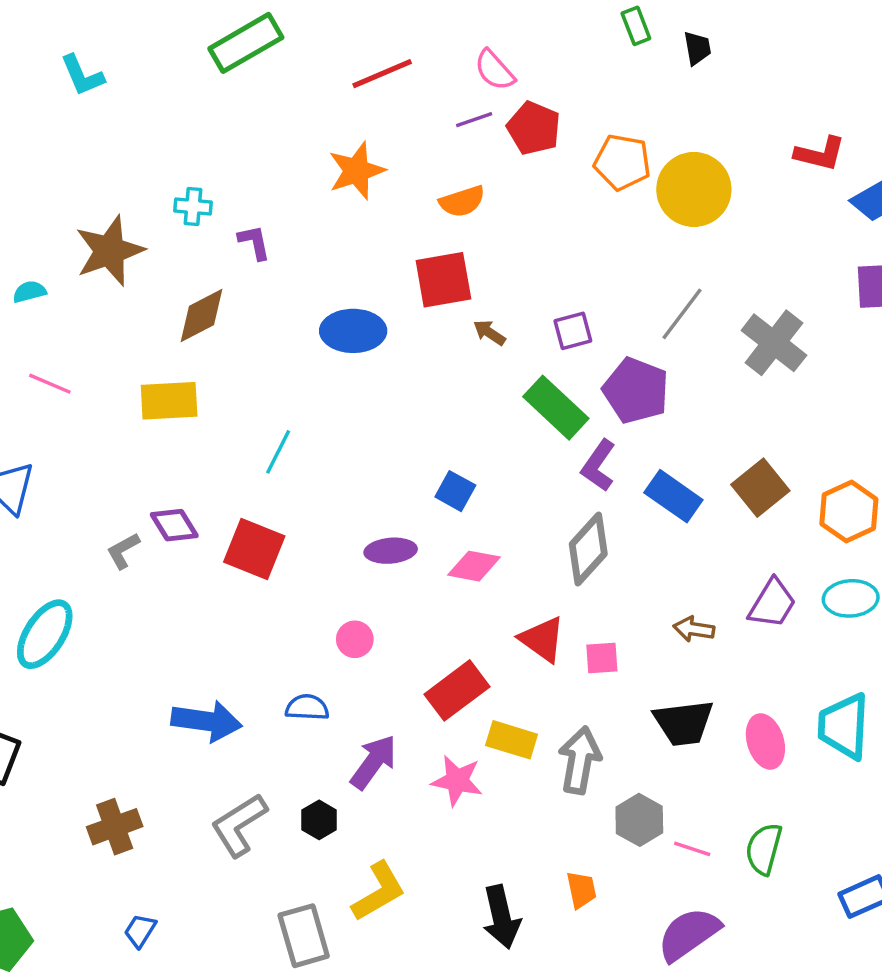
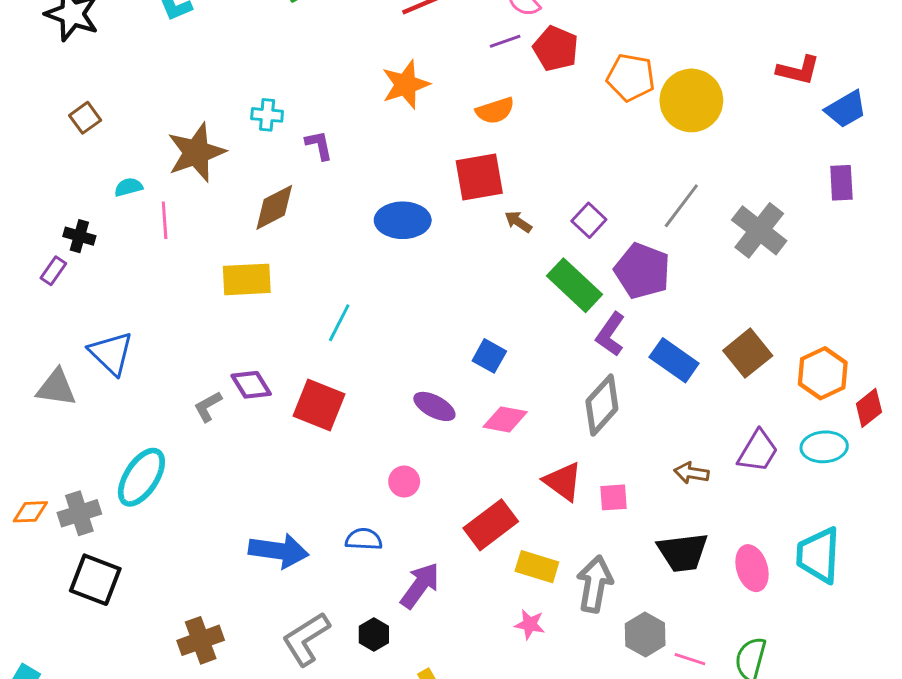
purple square: (573, 331) -> (589, 220), turned -32
pink line: (50, 384) -> (165, 220), moved, turned 63
purple ellipse: (391, 551) -> (434, 406), turned 33
pink star: (457, 781) -> (530, 624), moved, size x0.7

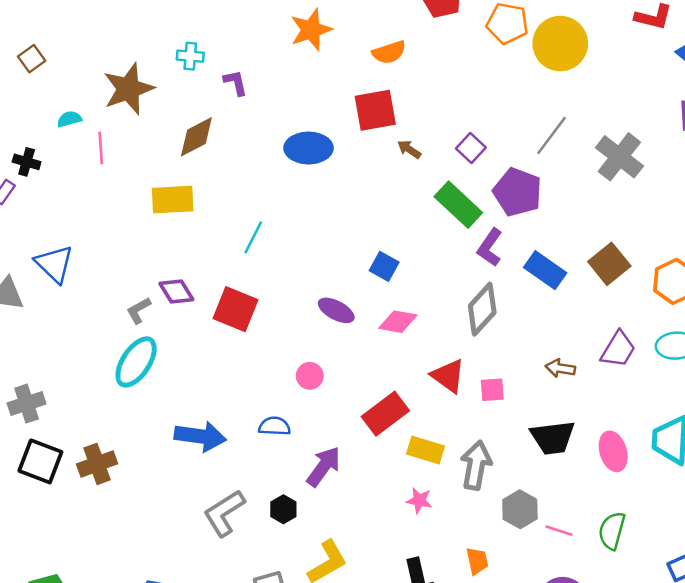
cyan ellipse: (141, 477) -> (136, 362), moved
brown cross: (201, 640) -> (97, 464), moved

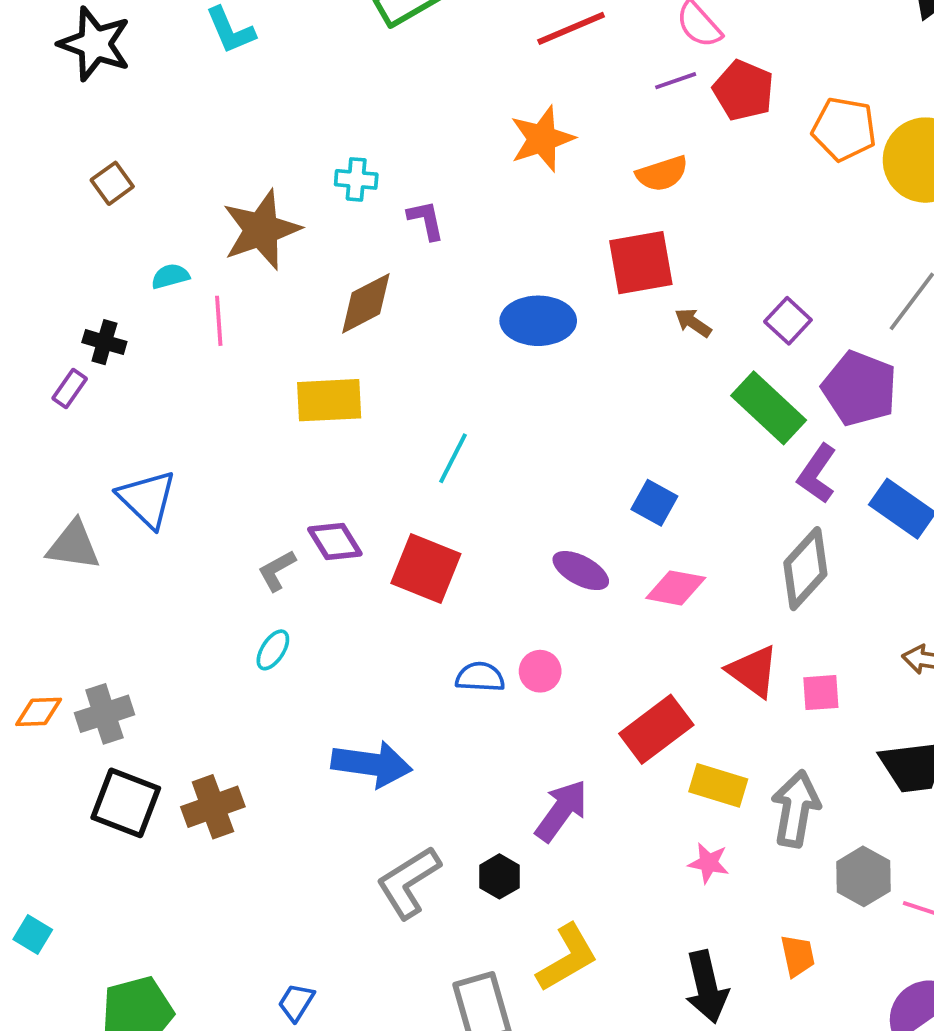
cyan ellipse: (136, 362) -> (273, 650), size x0.5
blue semicircle: (275, 426) -> (480, 677), moved

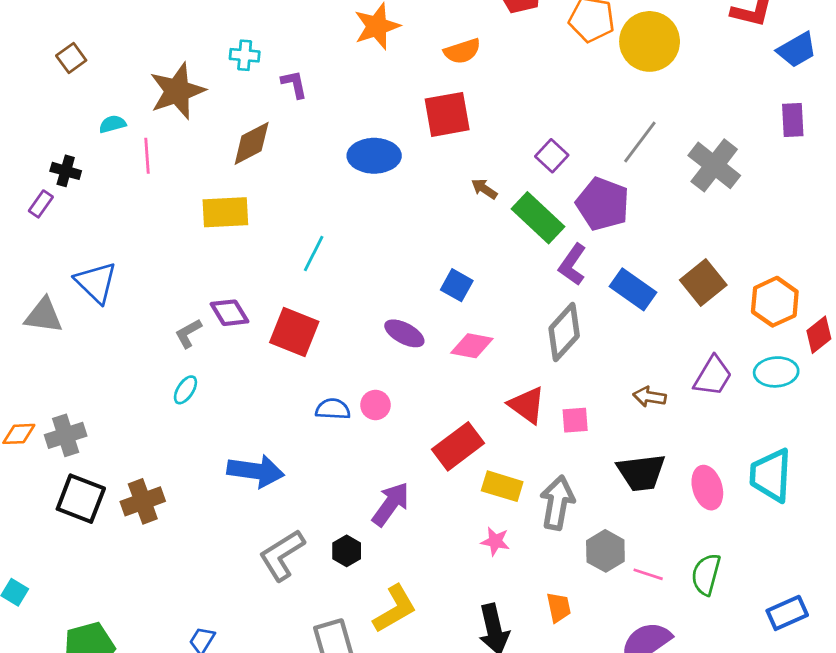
brown arrow: (693, 323) -> (484, 189), moved

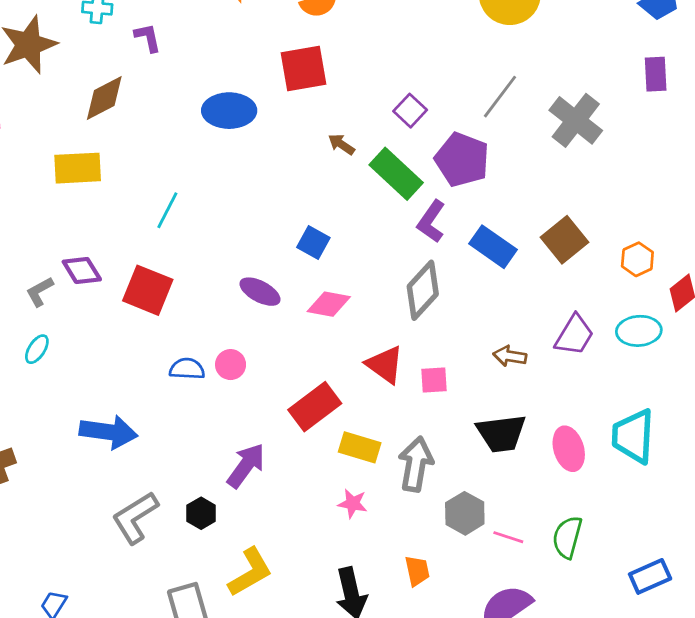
orange hexagon: (775, 302) -> (637, 259), size x0.7

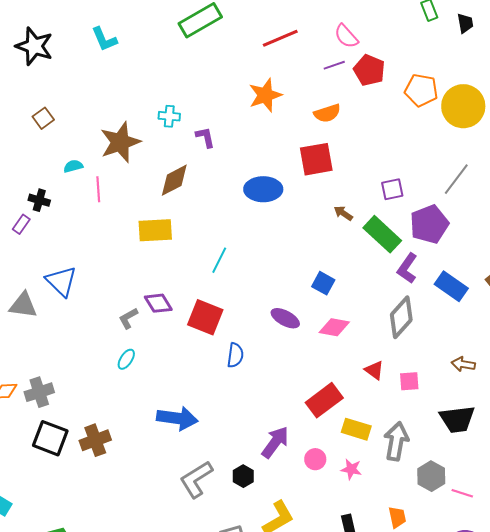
purple square: (410, 111) -> (392, 189), turned 35
purple pentagon: (462, 160) -> (429, 224), turned 30
pink circle: (231, 365) -> (315, 459), moved
red triangle: (385, 365) -> (374, 370), size x0.7
blue semicircle: (187, 369) -> (235, 355), moved, turned 95

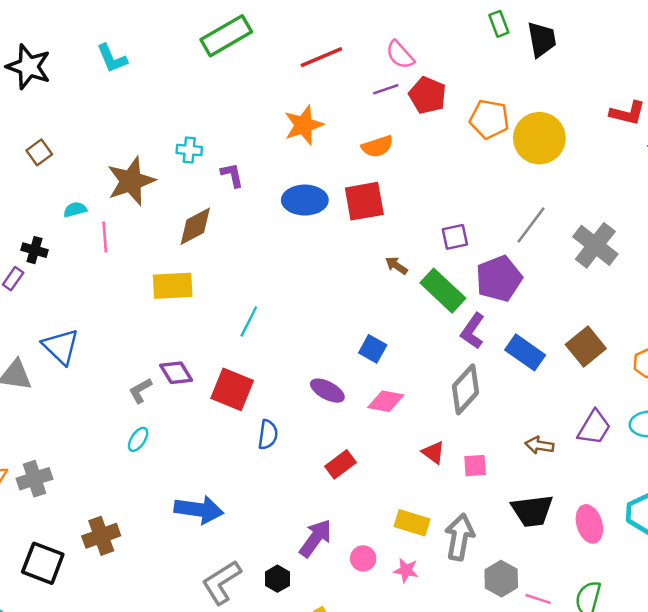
black trapezoid: (465, 23) -> (542, 39), size x1.5
blue ellipse: (263, 189) -> (305, 200), moved
red rectangle: (324, 400) -> (341, 464), moved, size x0.7
black square: (50, 438) -> (43, 563), moved

